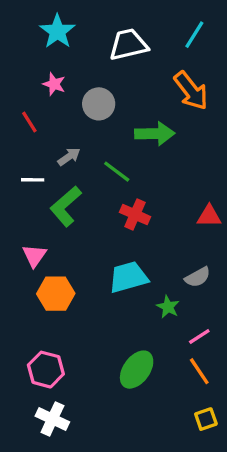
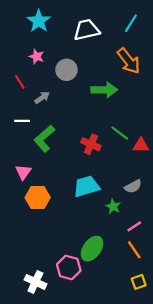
gray arrow: (69, 157) -> (42, 98), moved
green line: (117, 172) -> (120, 133), moved
pink hexagon: (46, 370) -> (69, 267), moved

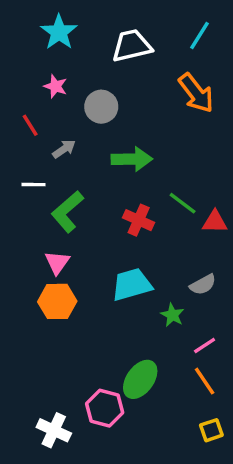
green arrow: (104, 90) -> (132, 159), moved
pink triangle: (23, 172) -> (57, 262), moved

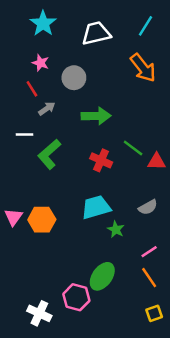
red line: (30, 125) -> (32, 89), moved
pink triangle: (57, 262) -> (13, 217), moved
green star: (172, 315) -> (116, 229), moved

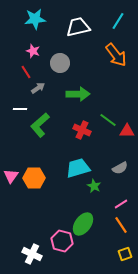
cyan star: (43, 23) -> (35, 19), turned 30

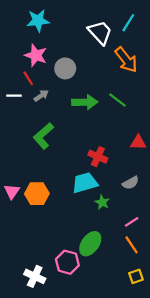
white trapezoid: (78, 27) -> (100, 33), moved, turned 60
pink star: (33, 51) -> (36, 55), size x1.5
white line: (20, 109) -> (14, 96), moved
green line: (108, 120) -> (117, 100), moved
red cross: (82, 130) -> (98, 157), moved

